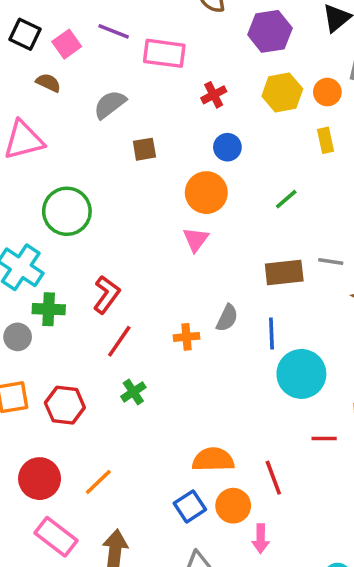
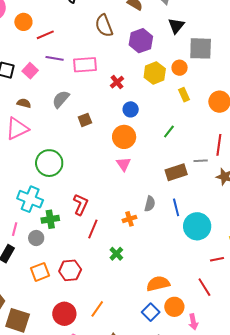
brown semicircle: (48, 83) -> (24, 103), moved
green cross: (133, 392) -> (116, 254), moved
red line: (273, 478) -> (204, 287), moved

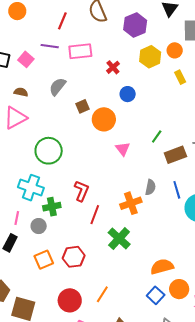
red line: (45, 35) -> (62, 21), moved, turned -42
green line: (169, 131) -> (157, 136), moved
orange circle: (124, 137) -> (104, 119), moved
orange cross: (129, 219) -> (131, 203), size x1.5
green cross: (116, 254) -> (119, 238), size x1.6

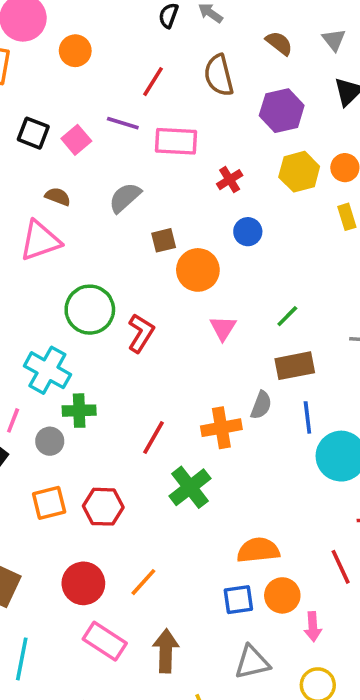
brown rectangle: (175, 155) -> (295, 366), moved
red L-shape: (81, 191) -> (141, 333), moved
blue square: (156, 295) -> (238, 600), turned 30

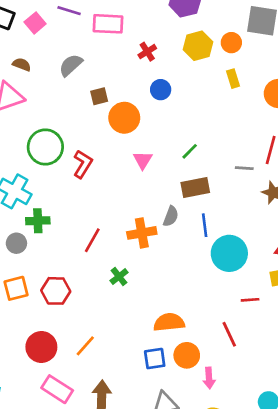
green cross: (190, 487) -> (119, 277), size x0.6

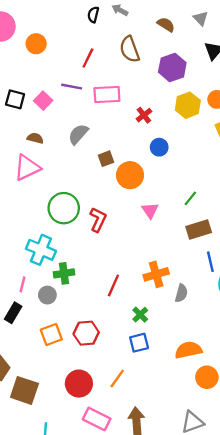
gray semicircle: (171, 216) -> (181, 293), moved
blue square: (155, 358) -> (139, 343), moved

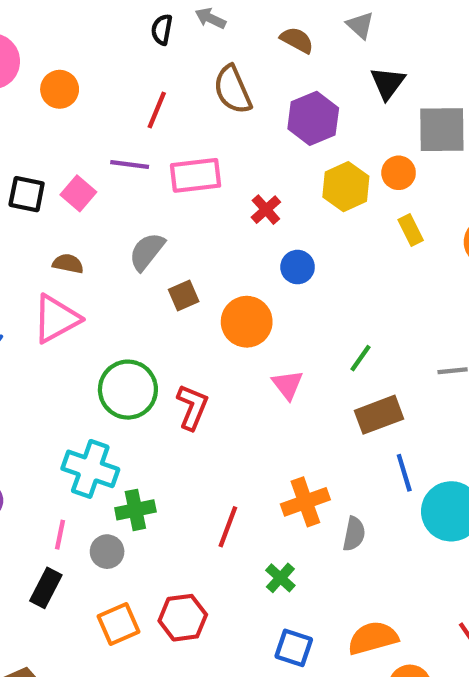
brown square: (106, 159) -> (184, 295), moved
blue square: (139, 343) -> (294, 648), moved, turned 36

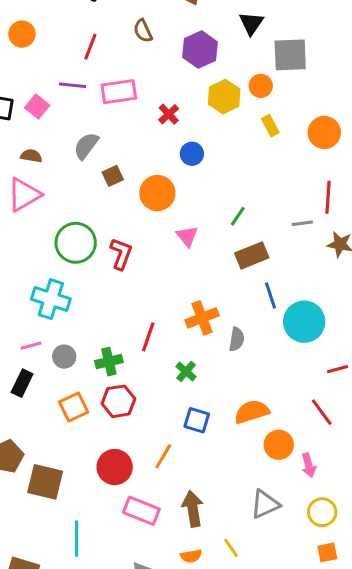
brown semicircle: (233, 90) -> (143, 31), size x0.7
green cross: (135, 510) -> (109, 362), moved
pink line: (60, 535) -> (31, 346), turned 65

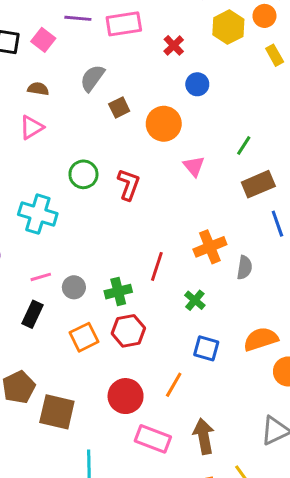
pink triangle: (24, 195) -> (32, 127), size x0.7
green circle: (76, 243) -> (83, 174), size x0.7
cyan cross: (51, 299) -> (38, 214), moved

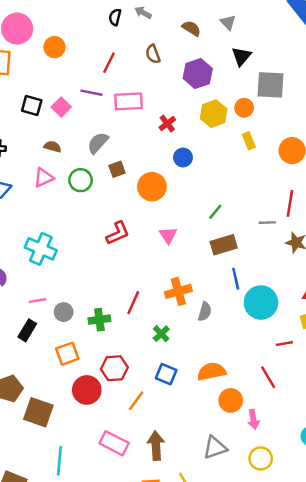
pink triangle: (194, 166) -> (168, 235), moved
green circle: (83, 174) -> (81, 180), moved
red L-shape: (129, 185) -> (118, 233), turned 40
red hexagon: (128, 331) -> (114, 368), moved
red circle: (126, 396) -> (87, 390), moved

